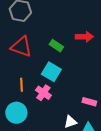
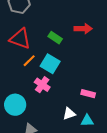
orange line: (21, 85) -> (29, 61), moved, turned 48

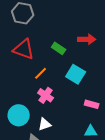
orange line: (29, 61) -> (41, 73), moved
cyan square: (50, 64) -> (76, 74), moved
white triangle: (69, 114) -> (45, 124), moved

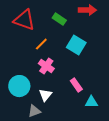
pink rectangle: (92, 104) -> (76, 85), moved, turned 40
white triangle: (45, 124) -> (45, 95), turned -32

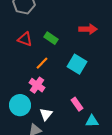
green rectangle: (59, 19) -> (51, 38), moved
red triangle: (24, 20) -> (25, 39), size x0.7
pink cross: (46, 66) -> (37, 85), moved

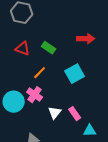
cyan square: (77, 64) -> (75, 74), turned 30
cyan circle: (20, 105) -> (14, 102), moved
white triangle: (46, 114) -> (55, 113), moved

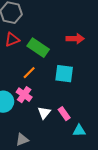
green rectangle: (49, 48) -> (38, 48), size x1.5
red triangle: (23, 49) -> (12, 40), moved, turned -42
cyan square: (75, 74) -> (64, 74), turned 36

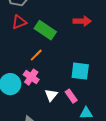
cyan square: (64, 74) -> (80, 71), moved

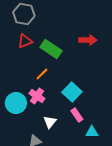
cyan square: (80, 71) -> (72, 92), moved, turned 36
white triangle: (51, 95) -> (50, 122), moved

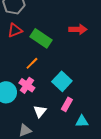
pink rectangle: (77, 115) -> (67, 104), turned 64

